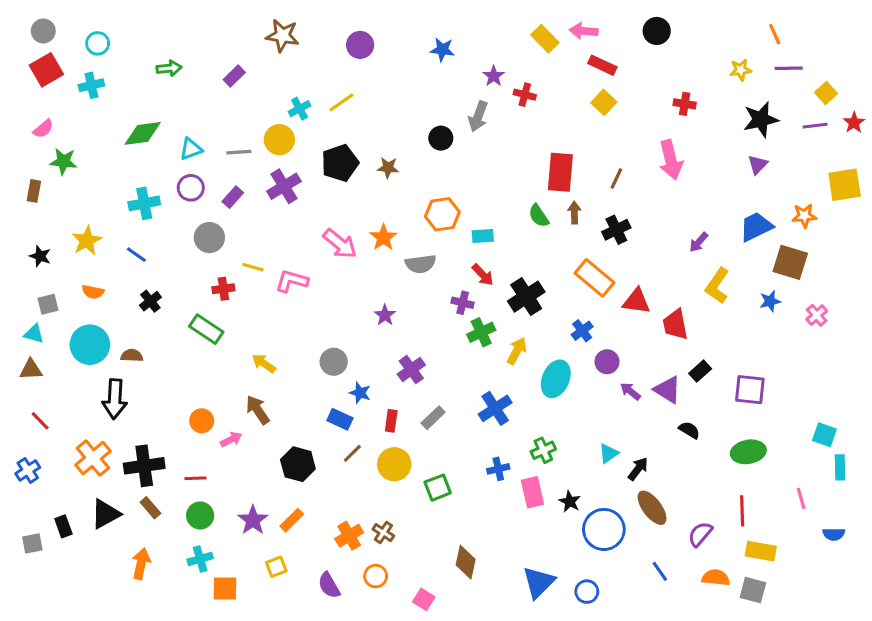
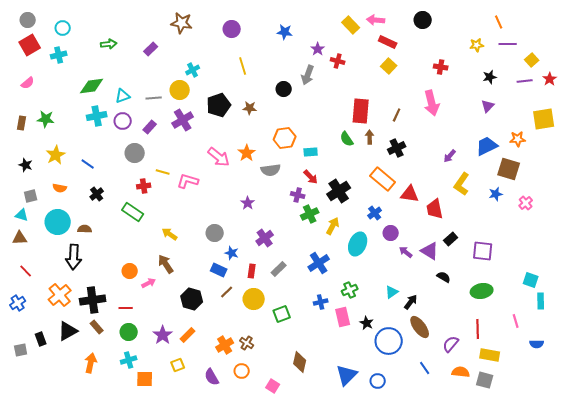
yellow line: (341, 102) -> (243, 66), moved, turned -72
black star: (761, 119) -> (490, 77), size x0.6
green star: (63, 161) -> (46, 119), moved
cyan cross: (144, 203) -> (97, 116), moved

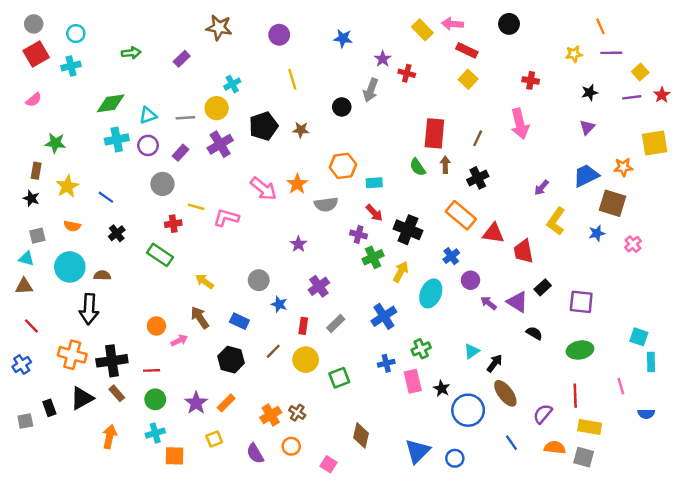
brown rectangle: (22, 123) -> (36, 171), moved
black cross: (339, 191) -> (408, 230), turned -35
blue rectangle: (219, 270) -> (239, 321), moved
orange cross: (60, 295) -> (72, 355), turned -35

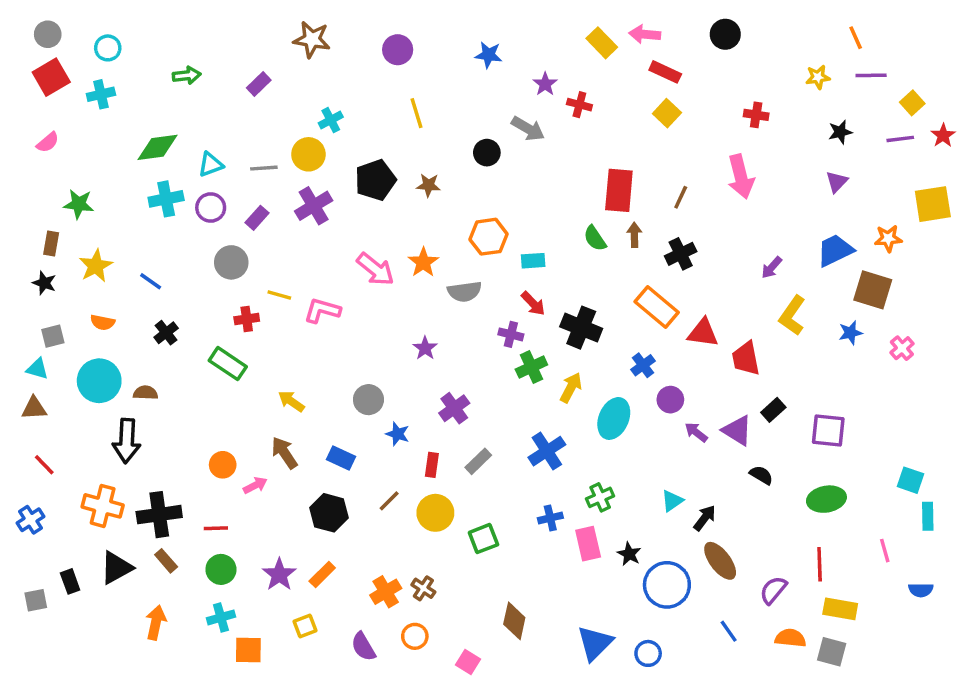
gray arrow: (371, 90) -> (528, 129), turned -80

